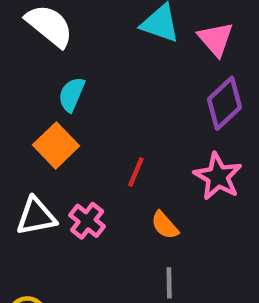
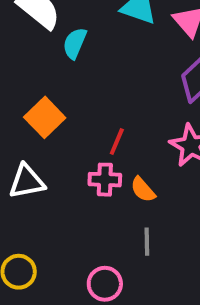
cyan semicircle: (72, 94) -> (75, 43), moved
pink cross: (87, 221) -> (105, 180), moved, turned -36

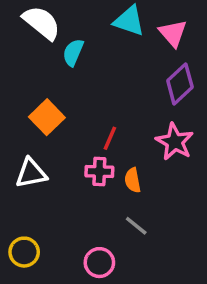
orange semicircle: (143, 190) -> (133, 180), turned 30
gray line: (147, 242) -> (136, 226), turned -50

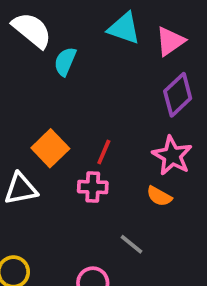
pink triangle: (173, 33) -> (170, 41), turned 36
orange square: (47, 117) -> (50, 148), moved
orange semicircle: (133, 180) -> (159, 196), moved, turned -50

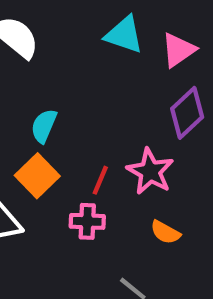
cyan semicircle: (65, 61) -> (44, 126), moved
pink star: (172, 156) -> (150, 171), moved

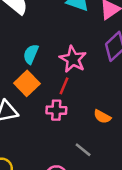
pink star: (150, 171) -> (73, 59), moved

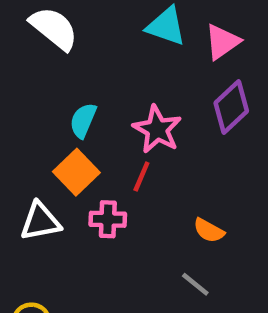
pink cross: (56, 110) -> (108, 219), moved
gray line: (83, 150) -> (195, 284), moved

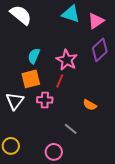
orange square: (76, 172) -> (31, 79), turned 30
white triangle: (40, 221) -> (15, 101), turned -42
gray line: (195, 284) -> (71, 129), moved

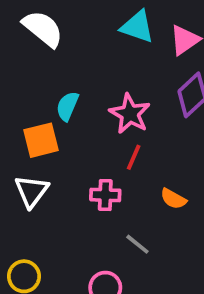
orange square: (31, 79) -> (41, 140), moved
red line: (60, 81) -> (134, 157), moved
pink cross: (45, 100) -> (105, 195), moved

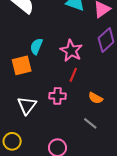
white triangle: (32, 191) -> (27, 105), moved
gray line: (137, 244) -> (90, 123), moved

